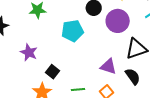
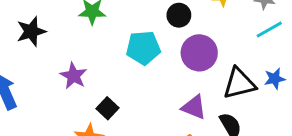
purple circle: (118, 21) -> (199, 53), moved

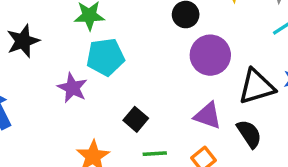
cyan pentagon: (143, 48) -> (105, 57), moved
black square: (108, 108) -> (136, 119), moved

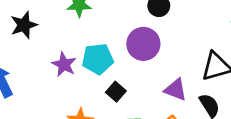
purple circle: (210, 55) -> (143, 44), moved
cyan pentagon: (105, 57) -> (98, 59), moved

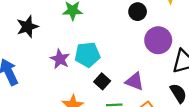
purple circle: (143, 44) -> (158, 40), moved
purple triangle: (175, 90) -> (135, 81), moved

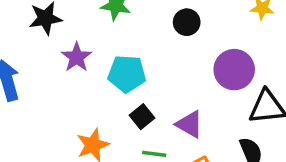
black circle: (138, 12) -> (187, 22), moved
purple star: (60, 59) -> (77, 57), moved

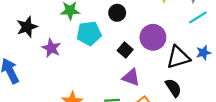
cyan pentagon: (127, 74) -> (89, 33), moved
black square: (142, 117) -> (125, 50), moved

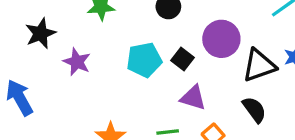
cyan pentagon: (89, 33) -> (144, 60), moved

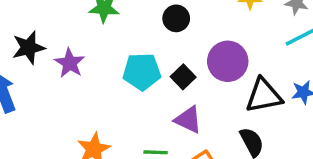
black star: (41, 33) -> (28, 48), moved

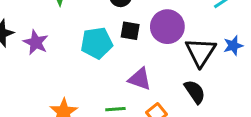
black square: (183, 77) -> (130, 31), moved, turned -30
black triangle: (264, 96) -> (201, 52), turned -40

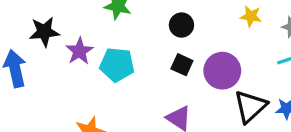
cyan pentagon: (97, 43) -> (117, 65), moved

